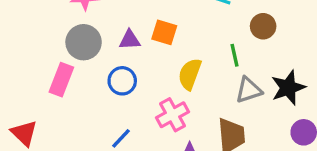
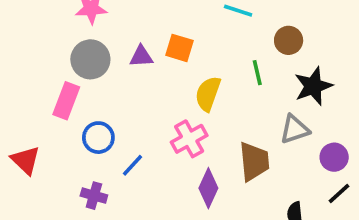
blue circle: (122, 81) -> (98, 138), moved
black star: (288, 88) -> (313, 86), moved
gray triangle: (249, 90) -> (295, 129), moved

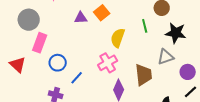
orange square: (180, 48) -> (102, 13), turned 35
gray circle: (90, 59) -> (29, 20), moved
black star: (313, 86) -> (176, 33), turned 30
red triangle: (25, 160) -> (18, 65), moved

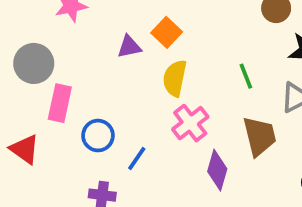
green line: (145, 26) -> (246, 76), moved
yellow semicircle: (118, 38) -> (175, 78), moved

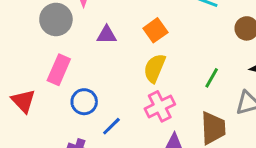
purple triangle: (129, 47) -> (107, 35), moved
gray circle: (34, 63) -> (56, 19), moved
green line: (246, 76) -> (212, 78), turned 40

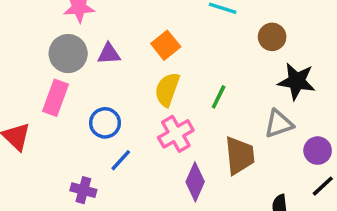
gray circle: (56, 19) -> (68, 54), moved
green line: (212, 78) -> (219, 97), moved
blue circle: (84, 102) -> (105, 123), moved

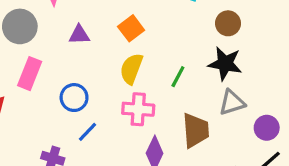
gray circle: (68, 54) -> (20, 26), moved
black star: (297, 81) -> (225, 64), moved
pink cross: (176, 134) -> (138, 109), turned 32

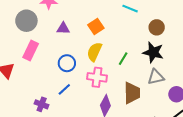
blue circle: (74, 98) -> (67, 63), moved

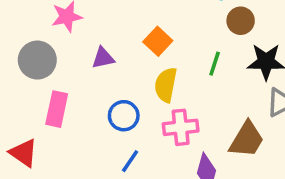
brown circle: (157, 27) -> (241, 21), moved
green line: (123, 59) -> (215, 64), moved
brown trapezoid: (132, 93) -> (247, 139), turned 45

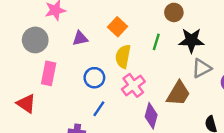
pink cross: (181, 127) -> (133, 85), turned -30

